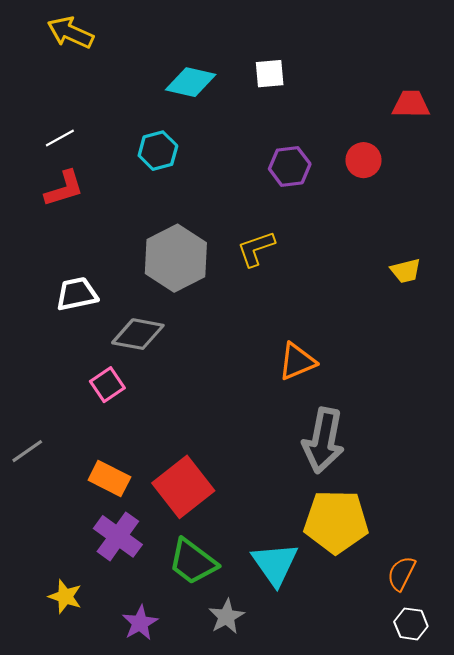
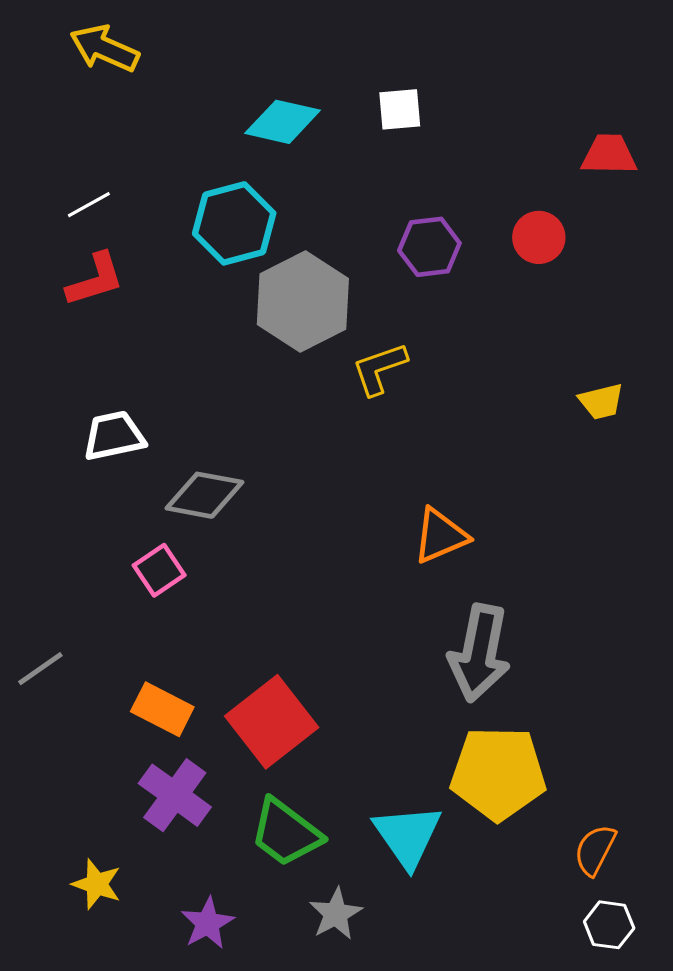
cyan hexagon: (158, 151) -> (234, 223), size x1.4
gray hexagon: (176, 258) -> (303, 302), moved

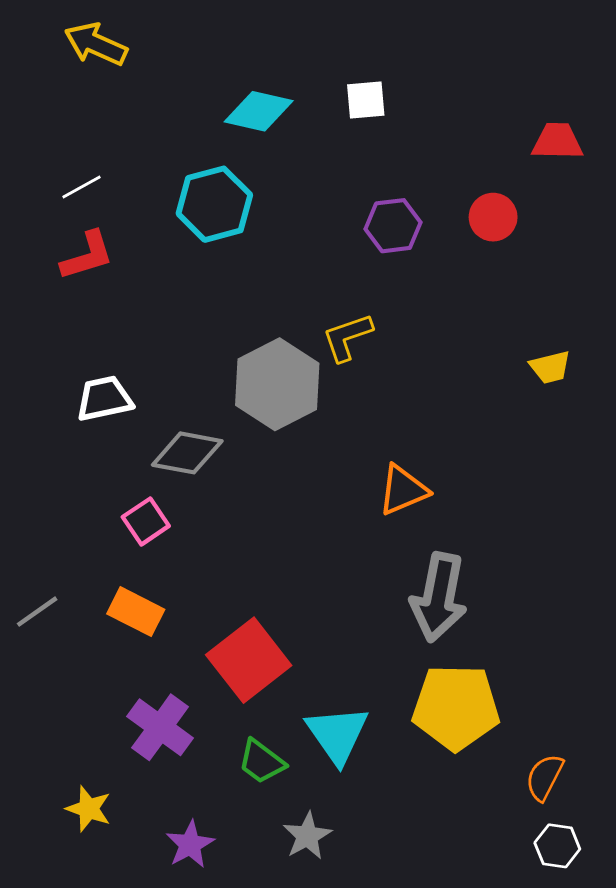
gray hexagon: (303, 302) -> (277, 384), moved
orange rectangle: (162, 709) -> (136, 612), moved
green trapezoid: (286, 833) -> (262, 762), size x0.7
cyan triangle: (408, 836) -> (337, 734), moved

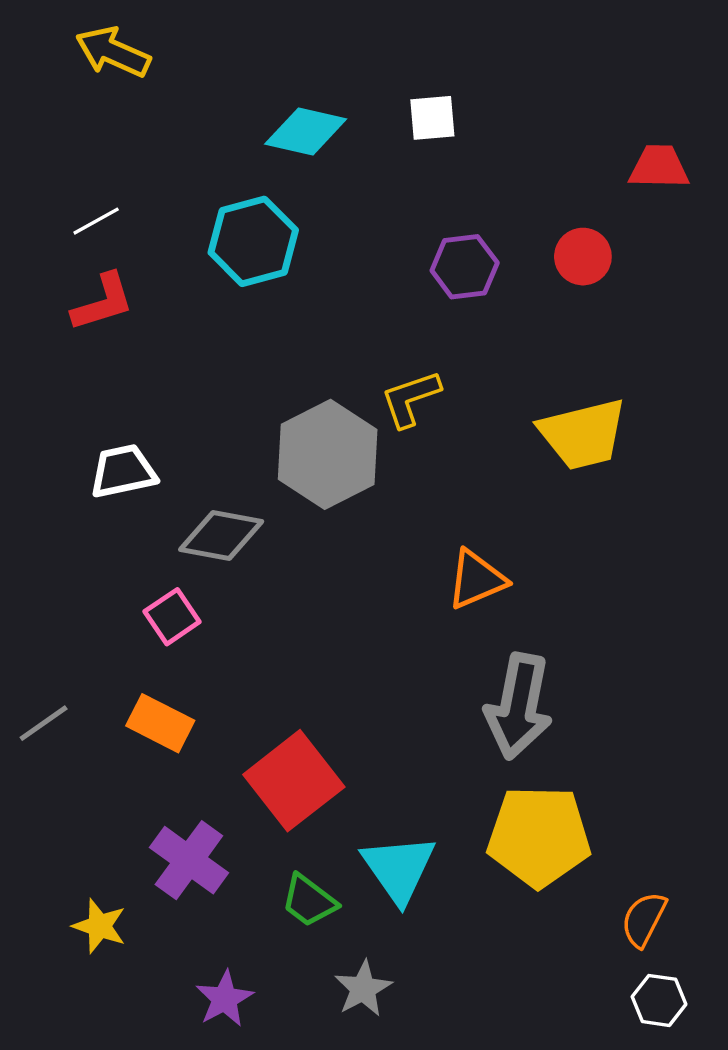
yellow trapezoid: (550, 367) -> (583, 434), moved, size x1.8
yellow star: (89, 809) -> (99, 926), moved

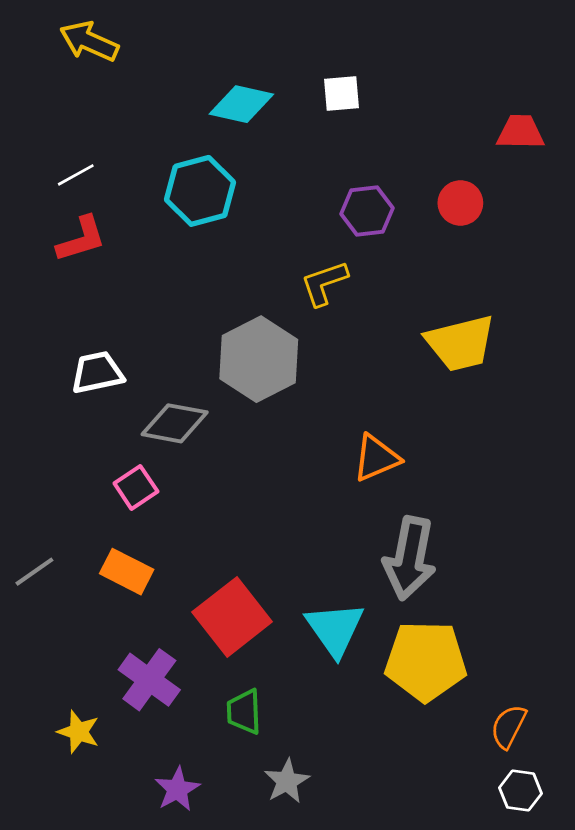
yellow L-shape: (410, 399) -> (324, 283), moved
cyan triangle: (399, 869) -> (335, 629), moved
green trapezoid: (309, 901) -> (244, 712), turned 51

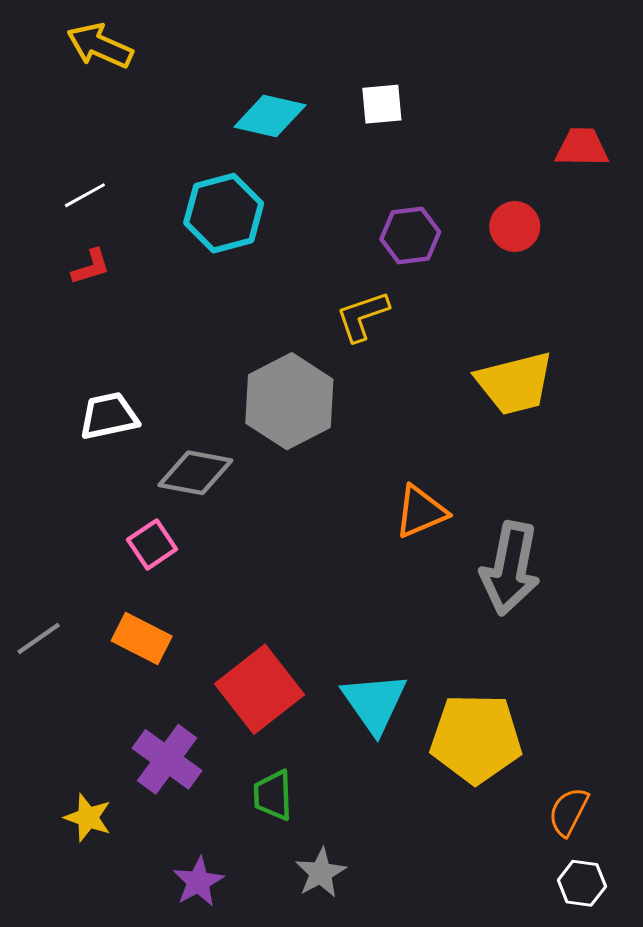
red L-shape: (81, 239) -> (91, 267), size x0.7
gray arrow: (410, 558) -> (510, 568), moved

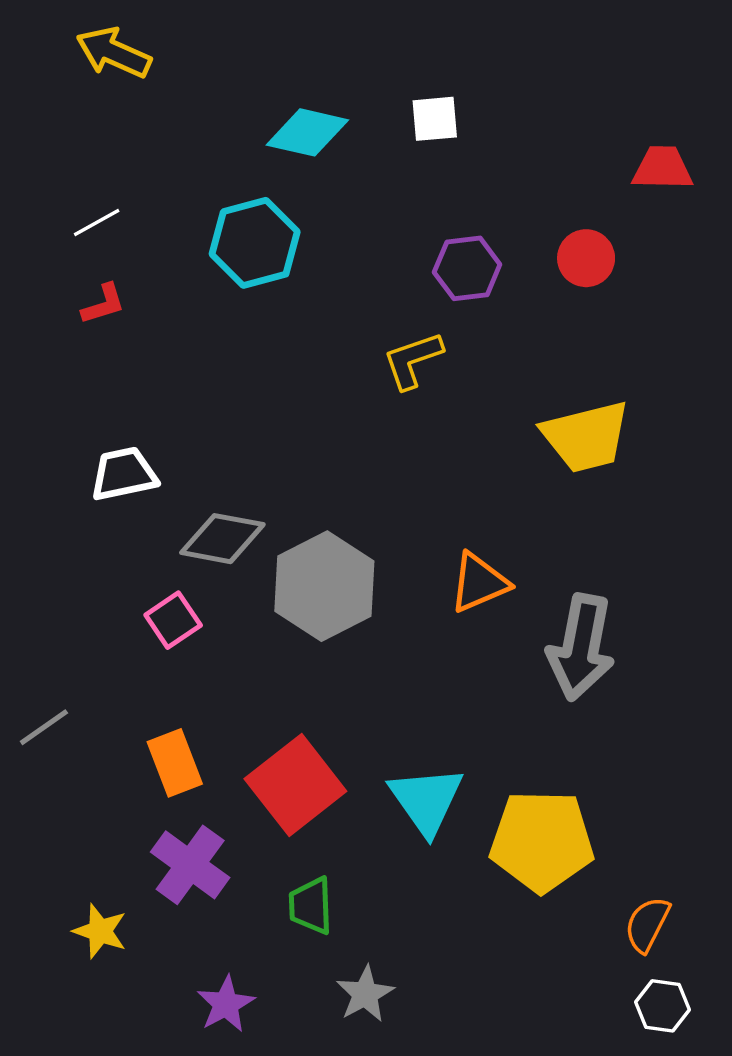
gray hexagon: (289, 401) -> (324, 586), moved
orange rectangle: (142, 638) -> (175, 763), moved, turned 42

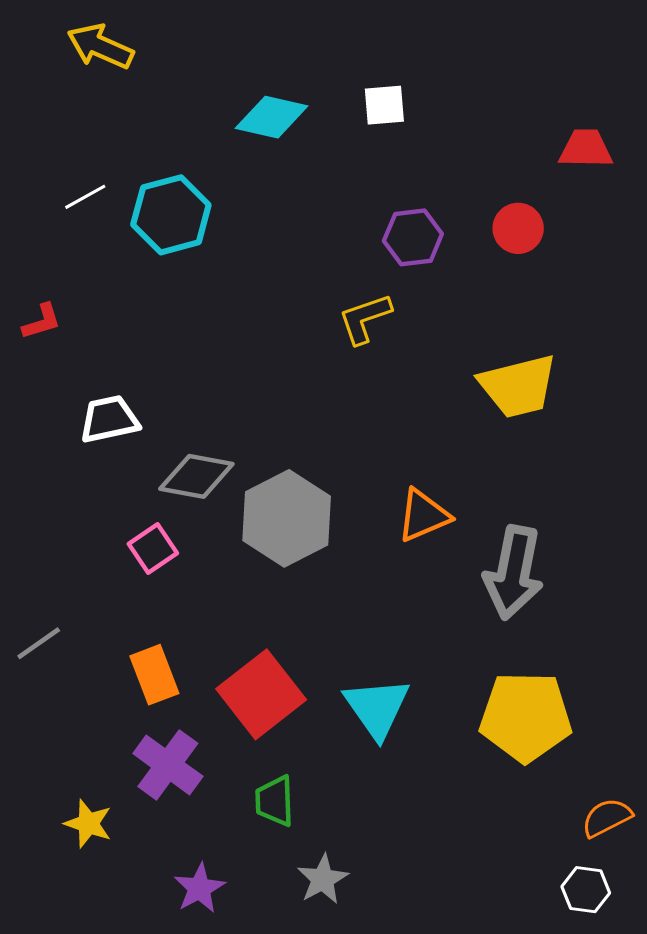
cyan hexagon: (255, 243) -> (171, 215), moved
red L-shape: (103, 304) -> (42, 322), moved
yellow pentagon: (542, 841) -> (526, 717), moved
orange semicircle: (647, 924) -> (607, 818), moved, turned 36

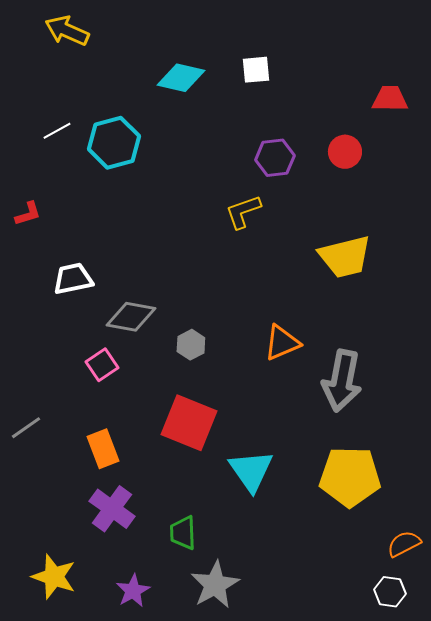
gray hexagon: (287, 518) -> (191, 345), size x0.5
red square: (261, 694) -> (189, 423), moved, turned -30
yellow star: (88, 824) -> (54, 577), moved, size x1.4
gray star: (323, 879) -> (215, 585), size x1.4

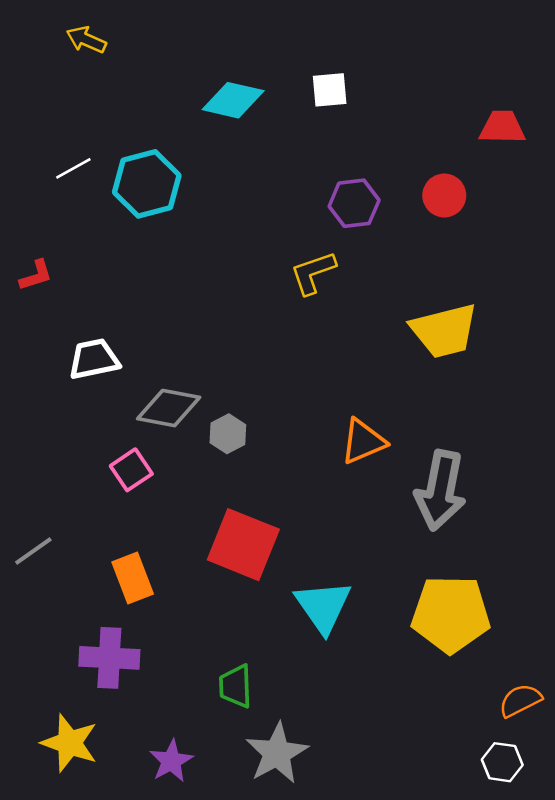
yellow arrow: (67, 31) -> (86, 40), size x0.7
gray hexagon: (191, 345) -> (228, 434), moved
purple cross: (112, 509) -> (109, 658), moved, turned -33

